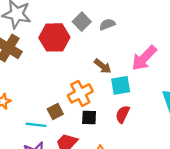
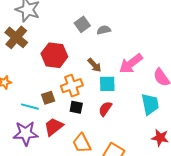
red hexagon: (54, 37) -> (54, 55), moved

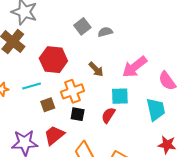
cyan square: (107, 84) -> (120, 96), moved
cyan line: (30, 107) -> (32, 86), moved, turned -30

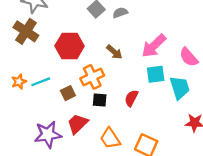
cyan line: (32, 86) -> (41, 82), moved
cyan square: (120, 96) -> (156, 74), moved

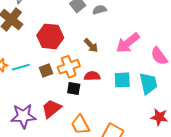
cyan square: (156, 74) -> (122, 80), moved
brown square: (68, 93) -> (46, 71), moved
red semicircle: (131, 98) -> (92, 76), moved, turned 56

